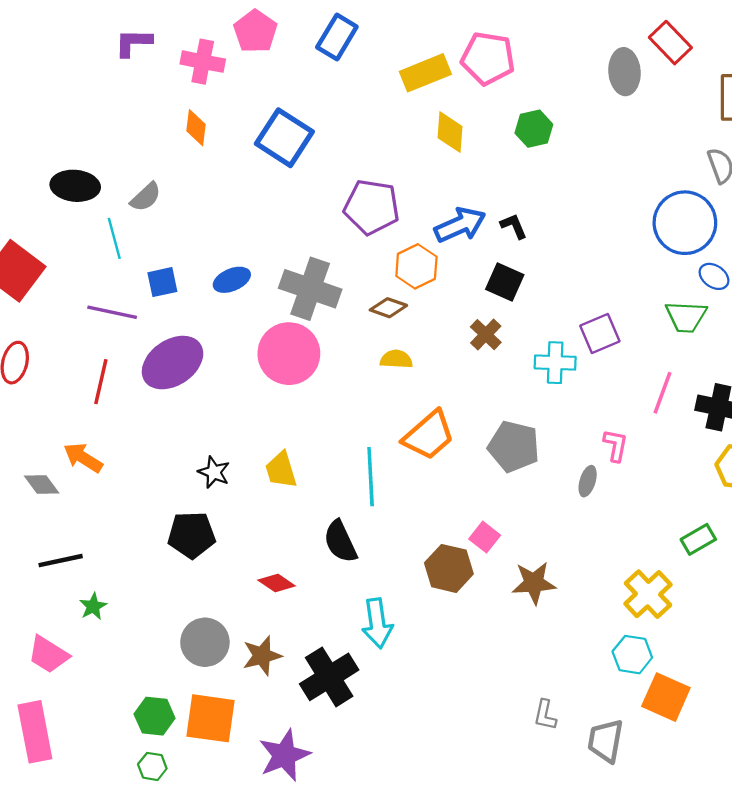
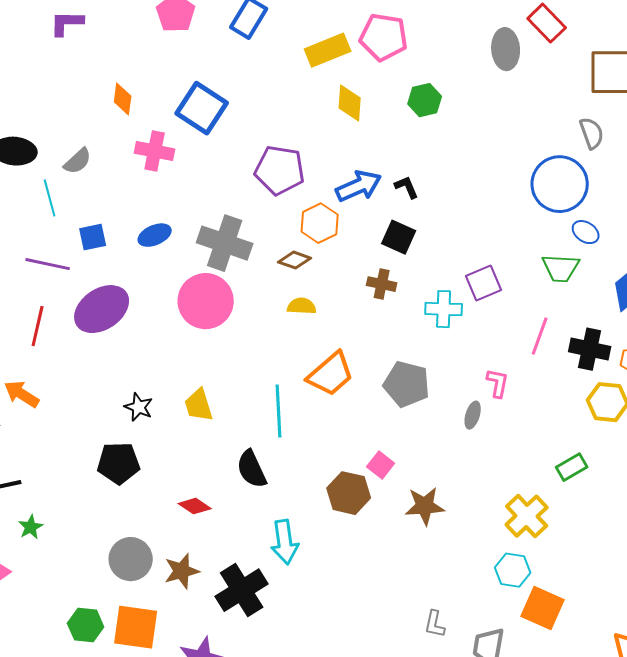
pink cross: (203, 62) -> (155, 151), moved
brown cross: (486, 335) -> (382, 284), turned -32

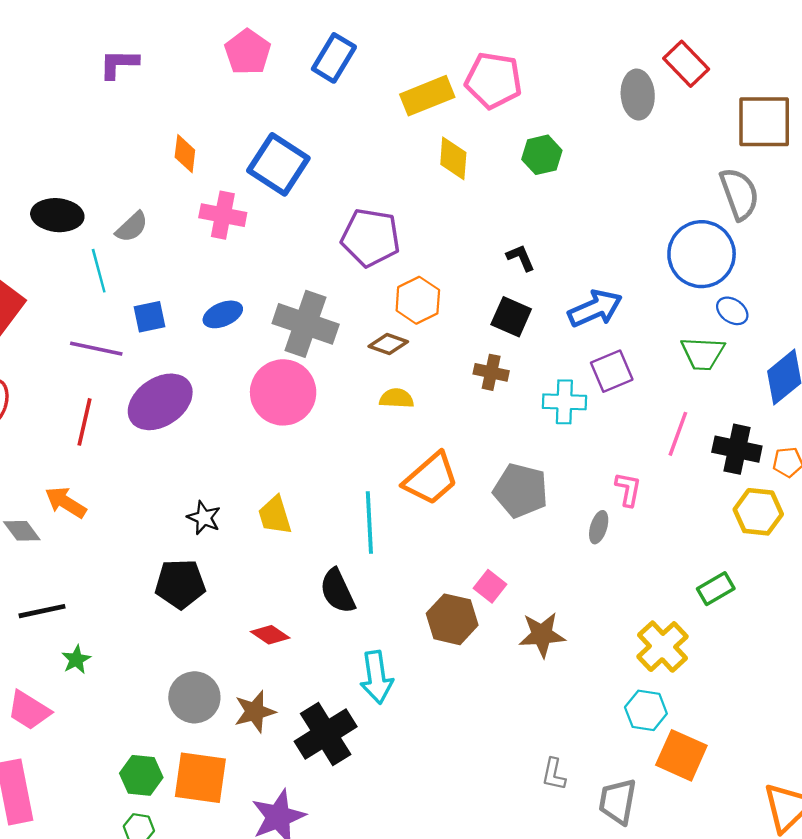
gray semicircle: (592, 133) -> (739, 194), size x1.4
blue arrow: (359, 186) -> (595, 308), moved

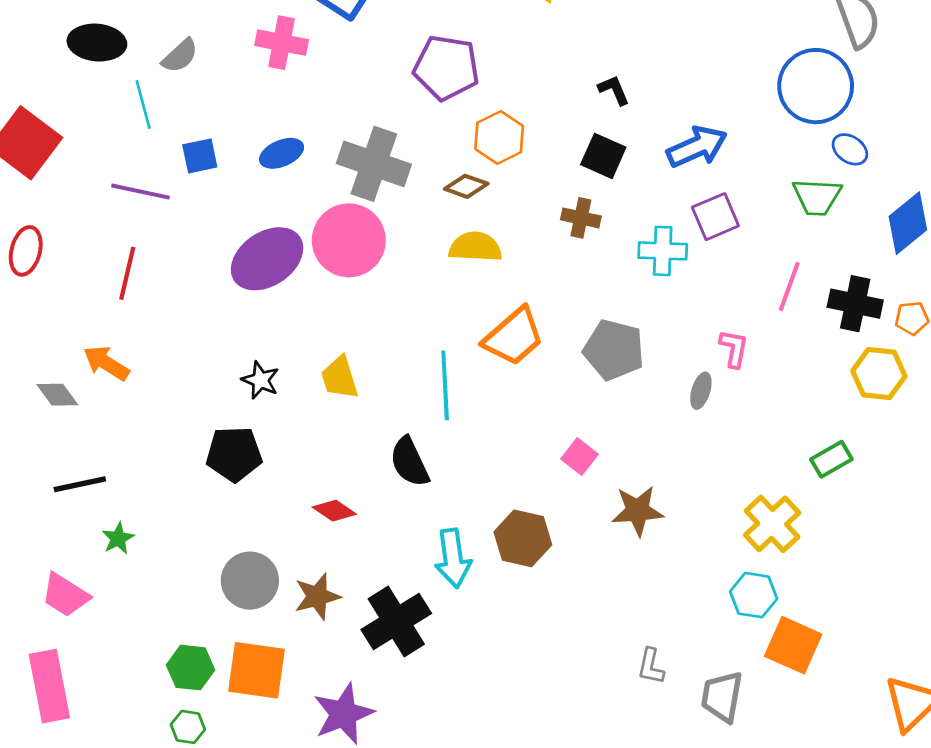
yellow semicircle: (397, 398) -> (475, 247), size x1.4
purple ellipse: (160, 402) -> (267, 259), moved
brown hexagon: (452, 619) -> (523, 538), moved

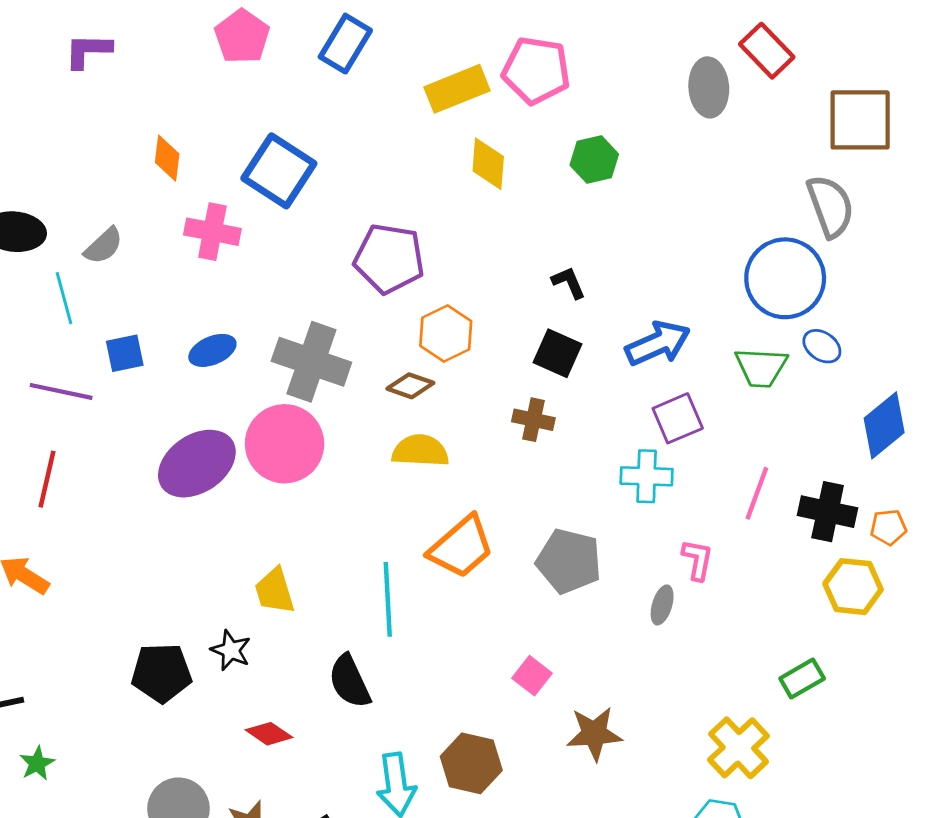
green trapezoid: (817, 197) -> (761, 367), moved
cyan cross: (663, 251) -> (647, 476), moved
black star: (260, 380) -> (231, 650), moved

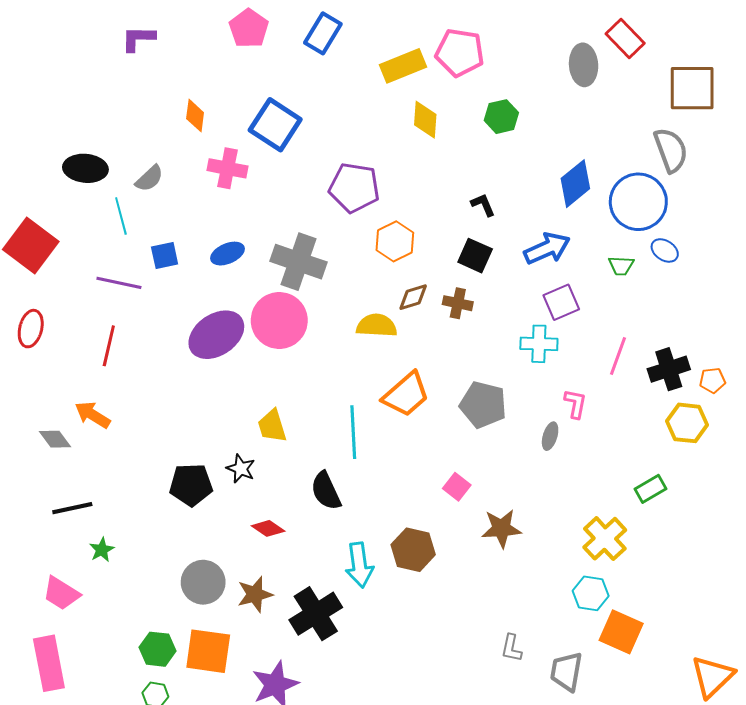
green trapezoid: (761, 367) -> (621, 266), size x0.7
brown diamond: (410, 386) -> (413, 297), moved, turned -36
blue diamond: (884, 425) -> (575, 184), moved
black cross: (828, 512) -> (669, 369), turned -30

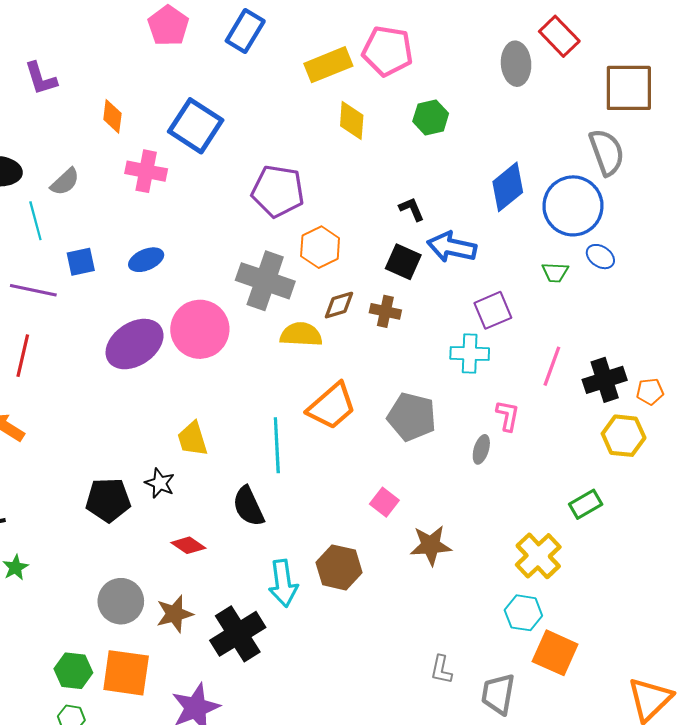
purple L-shape: (138, 38) -> (41, 78), moved, turned -108
blue arrow: (547, 248) -> (452, 247), moved, turned -144
gray cross: (299, 262) -> (265, 281), moved

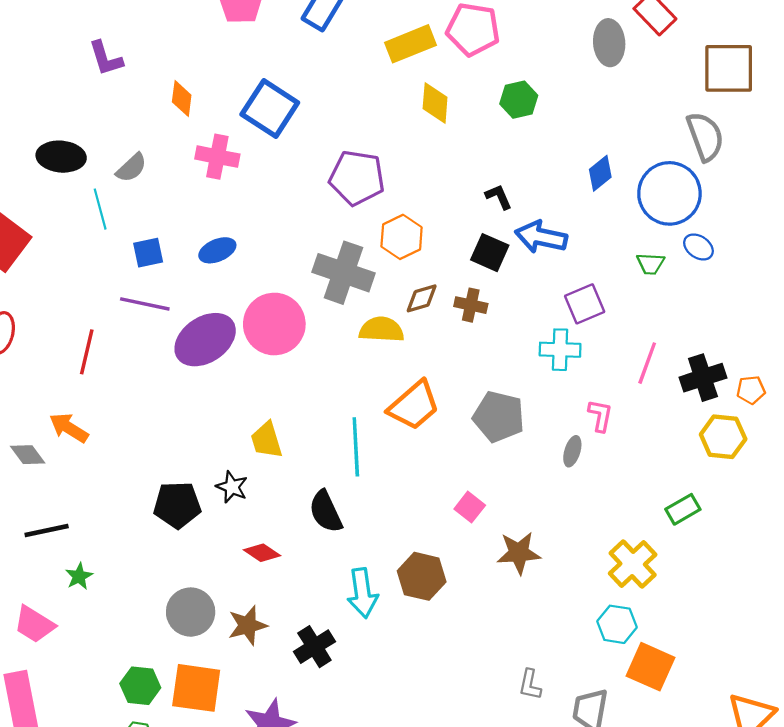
blue diamond: (508, 187) -> (600, 173), size x0.7
purple line: (33, 290) -> (145, 304), moved
black cross: (238, 634) -> (314, 647), size x0.7

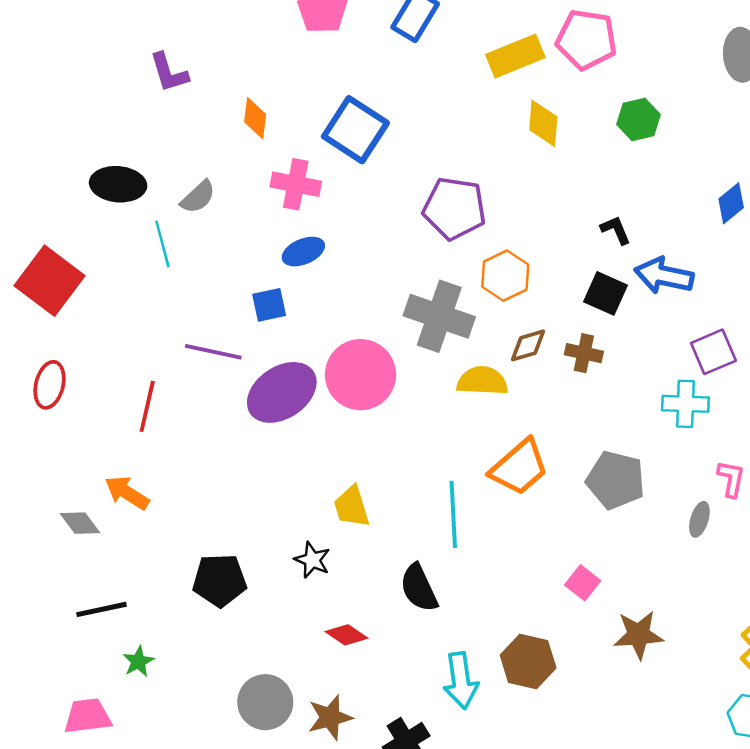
blue ellipse: (217, 250) -> (303, 252), moved
blue square: (148, 253) -> (269, 305), moved
black pentagon: (177, 505) -> (220, 580), moved
pink trapezoid: (34, 624) -> (88, 716), turned 141

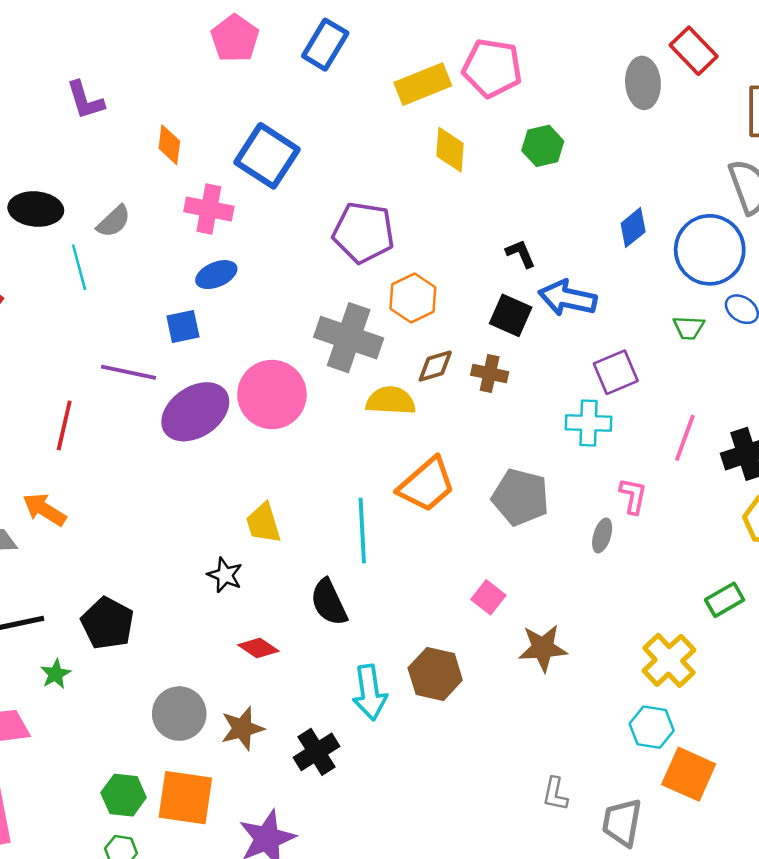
black pentagon: (220, 580) -> (107, 623), moved, turned 30

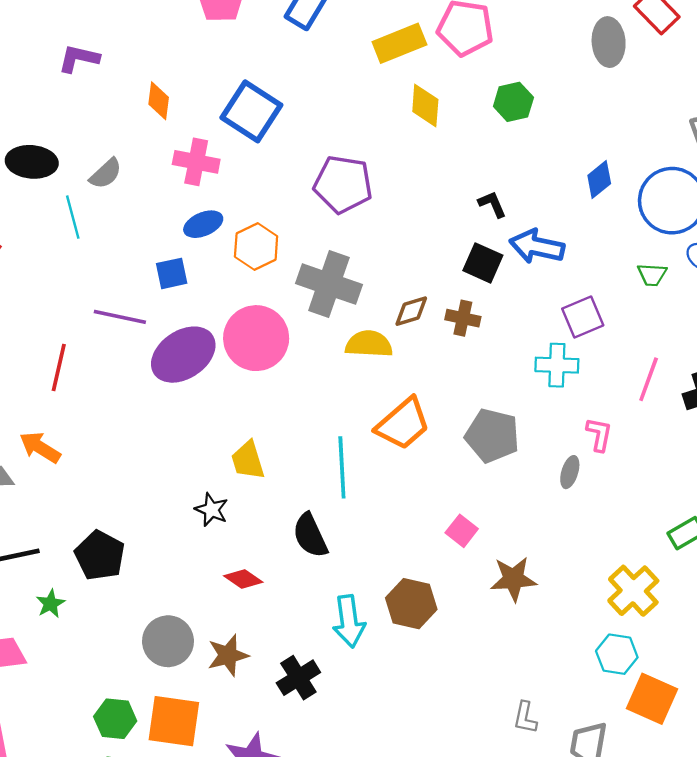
purple L-shape: (85, 100) -> (79, 58), turned 120
orange hexagon: (413, 298) -> (256, 246), moved

